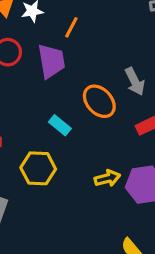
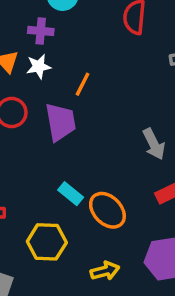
orange ellipse: (99, 101) -> (107, 210), moved
yellow arrow: (107, 178) -> (105, 271), moved

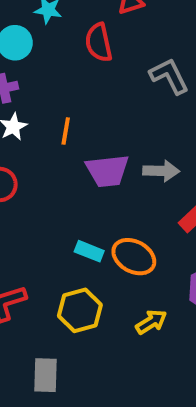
purple trapezoid: (60, 122) -> (107, 171), moved, turned 111
gray arrow: (154, 144) -> (161, 171), turned -44

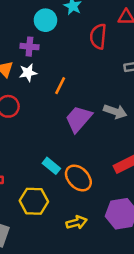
purple trapezoid: (107, 171) -> (79, 119), turned 120
gray arrow: (161, 171) -> (115, 111), moved

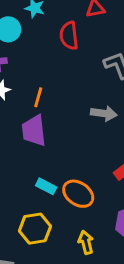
purple trapezoid: (79, 119) -> (34, 131), moved, turned -36
yellow arrow: (77, 222) -> (86, 242), turned -78

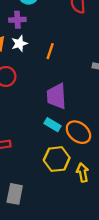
purple trapezoid: (34, 131) -> (56, 96), moved
yellow hexagon: (35, 229) -> (57, 159), moved

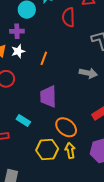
cyan rectangle: (52, 125) -> (23, 121), moved
yellow arrow: (83, 173) -> (70, 150), moved

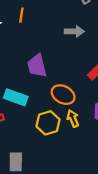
orange line: (44, 58) -> (21, 15), moved
cyan rectangle: (23, 121) -> (16, 97), size x1.5

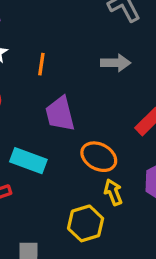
orange line: (21, 15) -> (41, 64), moved
yellow hexagon: (48, 123) -> (86, 223), moved

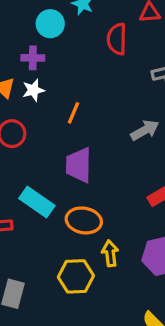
gray arrow: (116, 63) -> (145, 130), turned -44
orange ellipse: (99, 157) -> (84, 220), moved, turned -32

